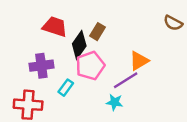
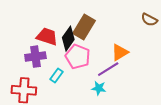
red trapezoid: (55, 27) -> (47, 37), moved
brown rectangle: (97, 32) -> (84, 27), size x1.6
pink pentagon: (90, 66) -> (78, 57), turned -30

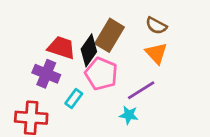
brown semicircle: (149, 20) -> (156, 26), moved
orange triangle: (120, 52) -> (156, 53), moved, turned -42
purple cross: (35, 57) -> (46, 74), turned 30

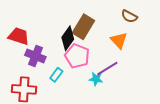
brown semicircle: (156, 26) -> (129, 16), moved
red trapezoid: (61, 48) -> (19, 36), moved
cyan star: (129, 115) -> (96, 79), moved

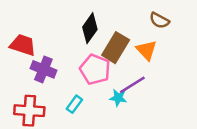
brown rectangle: (83, 27) -> (116, 48), moved
black diamond: (68, 38) -> (90, 28), moved
cyan rectangle: (56, 75) -> (74, 104), moved

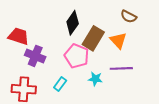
purple line: (132, 85) -> (121, 68), moved, turned 30

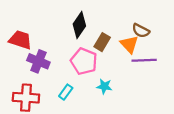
brown semicircle: (129, 17) -> (141, 31), moved
brown rectangle: (93, 38) -> (102, 42), size x0.7
purple line: (121, 68) -> (144, 60), moved

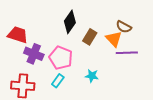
pink pentagon: (84, 61) -> (61, 58), moved

